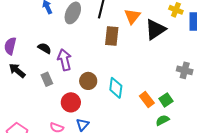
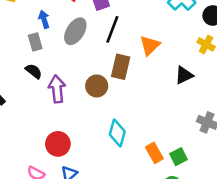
black triangle: (155, 30) -> (184, 75), moved, size x0.7
gray rectangle: (47, 79) -> (35, 42), moved
brown circle: (88, 81) -> (97, 86), moved

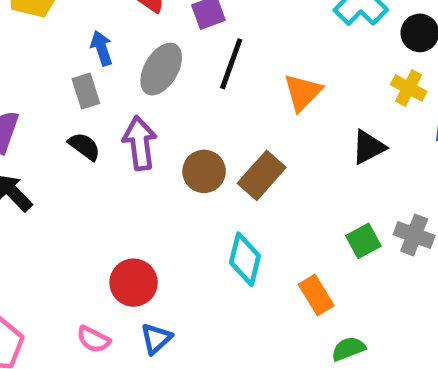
brown rectangle: (121, 67) -> (262, 175), moved, turned 30
purple arrow: (57, 89) -> (140, 143), moved
green square: (178, 157) -> (363, 241), moved

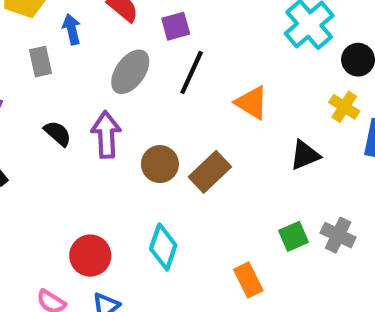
blue arrow: (102, 48) -> (72, 29), moved
gray rectangle: (86, 91) -> (40, 62), moved
orange triangle: (303, 92) -> (252, 103), turned -48
cyan diamond: (245, 259) -> (163, 247), moved

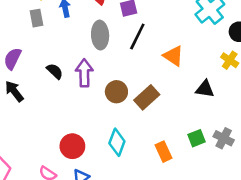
gray rectangle: (40, 62) -> (37, 18), moved
gray ellipse: (130, 72) -> (100, 35), turned -40
black triangle: (305, 155) -> (205, 89), turned 30
orange rectangle: (248, 280) -> (163, 152), moved

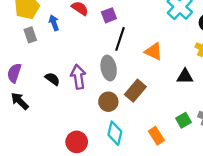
gray ellipse: (100, 35) -> (109, 68), moved
brown circle: (116, 92) -> (108, 102), moved

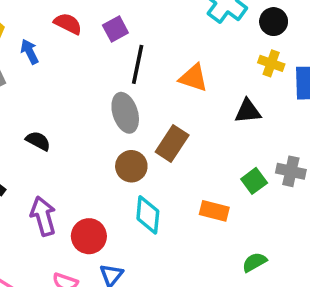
purple arrow: (78, 77) -> (43, 216), moved
orange rectangle: (156, 136) -> (214, 211), turned -36

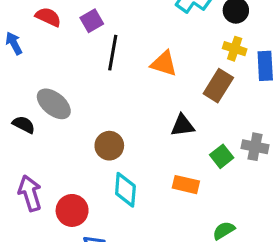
black triangle: (248, 111) -> (183, 125), moved
gray ellipse: (125, 113) -> (54, 104), moved, turned -32
brown rectangle: (172, 143) -> (218, 86), moved

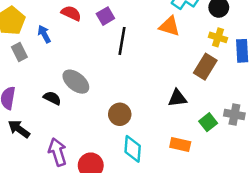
orange triangle: (164, 64) -> (169, 26), moved

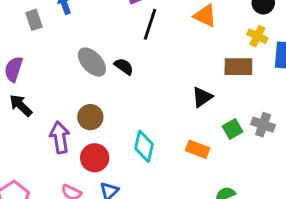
brown rectangle: (205, 67) -> (238, 67), turned 50
black semicircle: (52, 98) -> (124, 66), moved
black triangle: (177, 98) -> (202, 97), turned -36
brown circle: (120, 114) -> (90, 117), moved

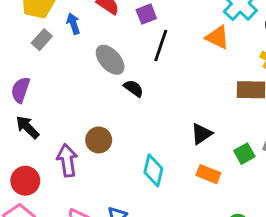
gray rectangle: (34, 20) -> (42, 40), turned 60
gray ellipse: (92, 62) -> (110, 60), moved
black triangle: (202, 97) -> (201, 134), moved
red circle: (95, 158) -> (25, 181), moved

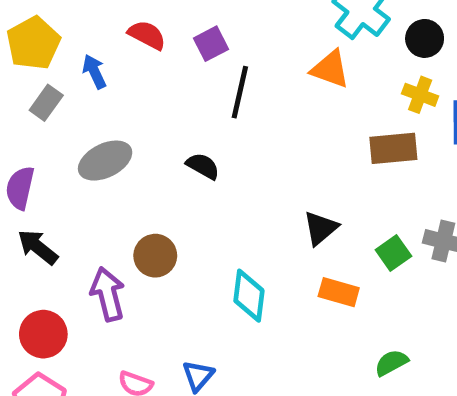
gray ellipse: (110, 60) -> (105, 161), moved, turned -68

